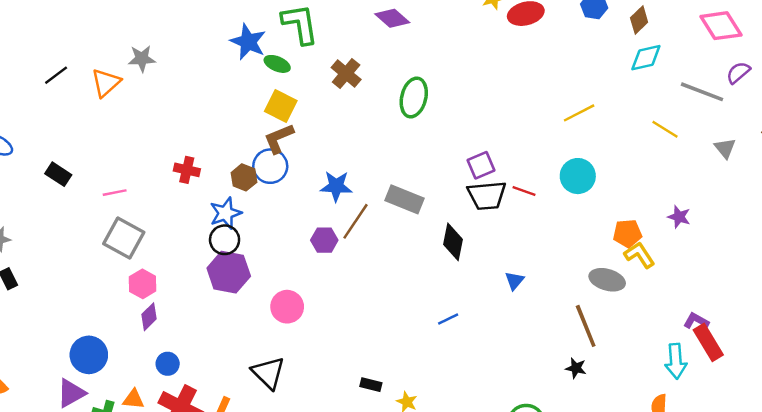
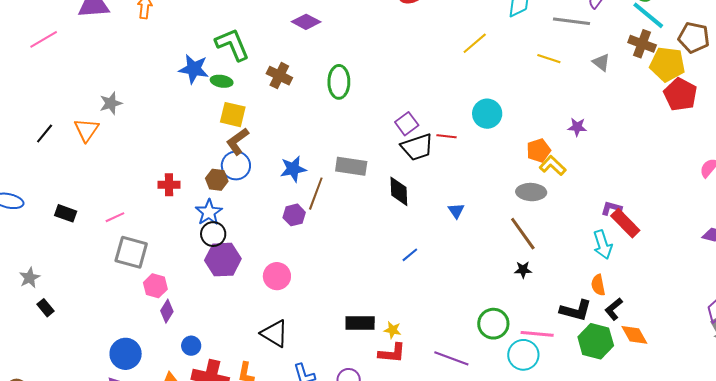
yellow line: (579, 113) -> (475, 43), moved
black rectangle: (371, 385) -> (360, 323), size x1.6

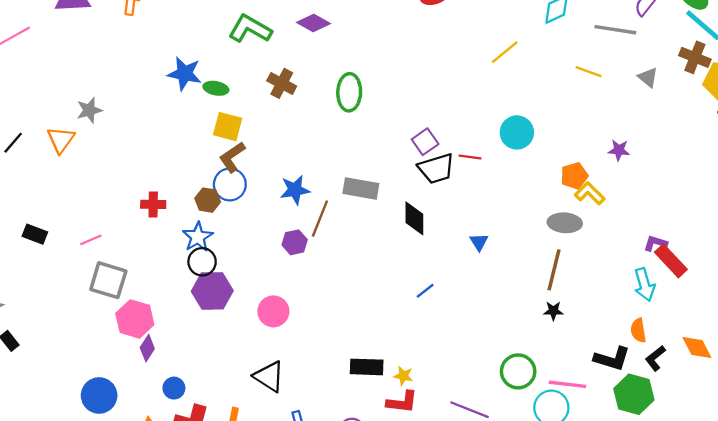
green L-shape: (232, 44) -> (250, 29), moved, turned -39
brown line: (523, 234) -> (554, 270), turned 48
pink hexagon: (155, 286) -> (135, 319), size x1.4
orange diamond: (634, 335) -> (697, 347), moved

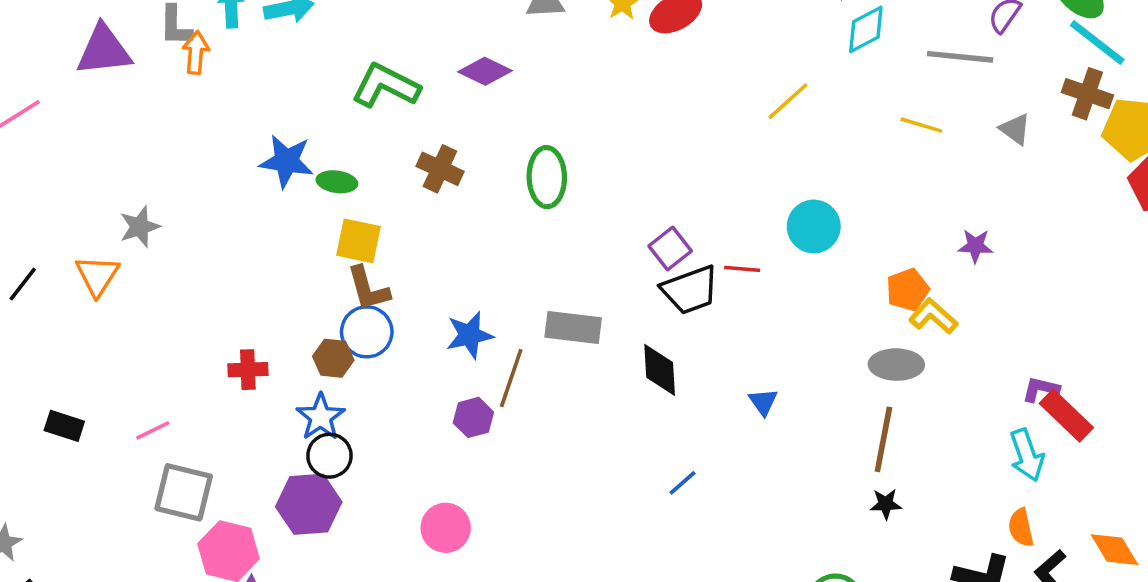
brown L-shape: (232, 157) -> (368, 289), turned -68
purple hexagon: (212, 291) -> (309, 504), moved

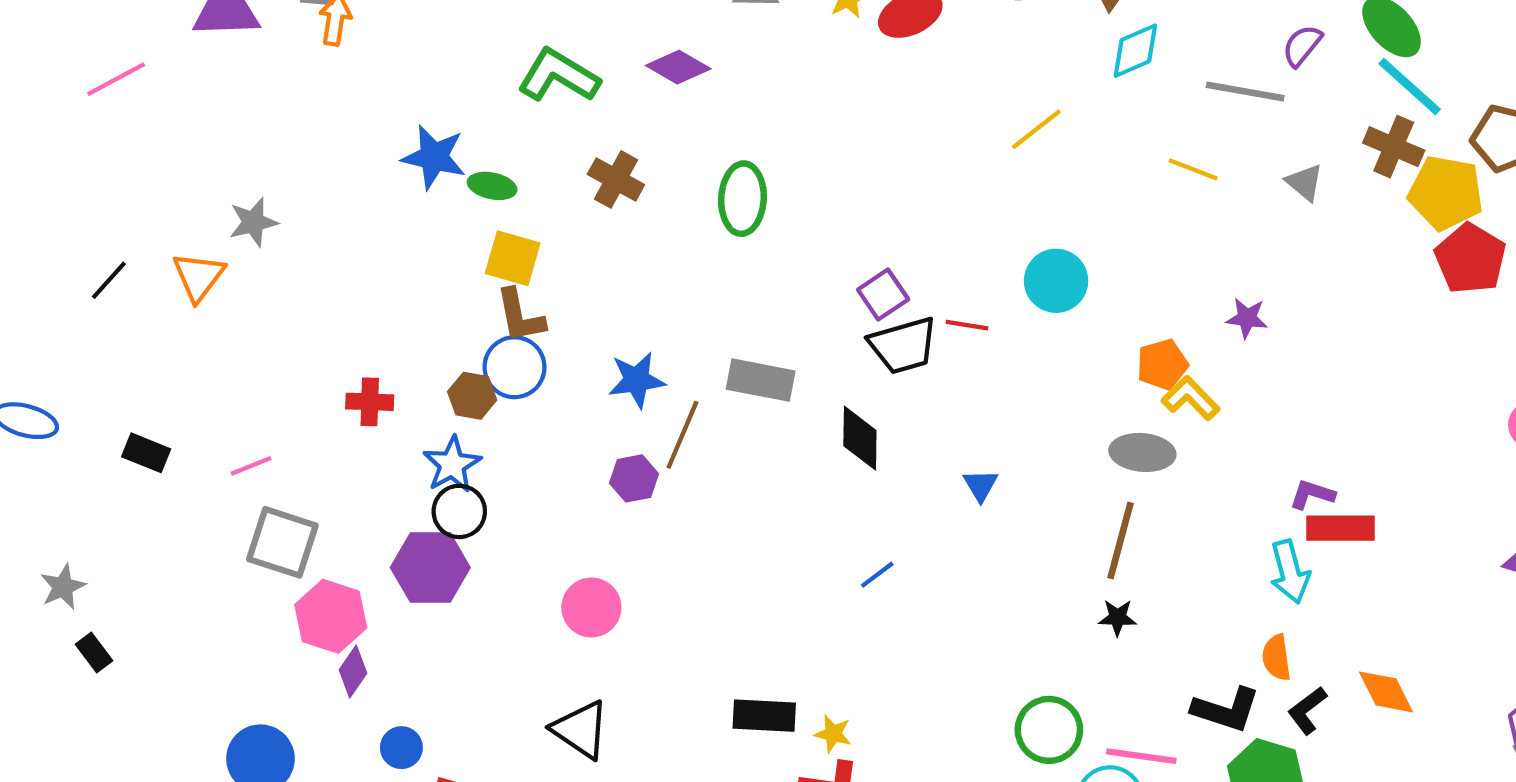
red rectangle: (1066, 416) -> (1340, 528), turned -48

